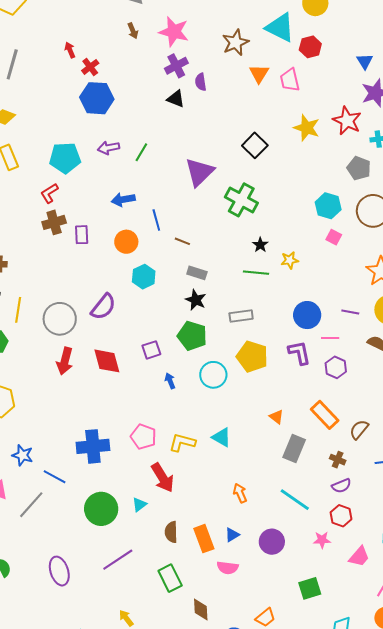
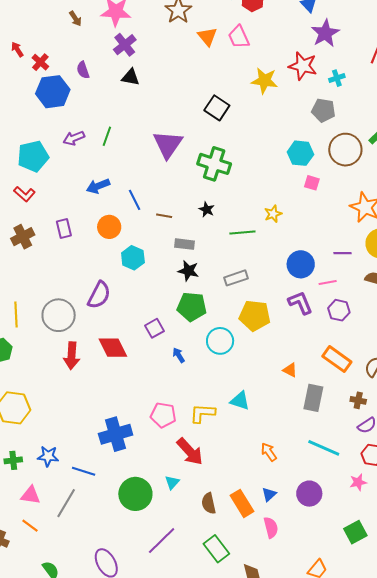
purple semicircle: (201, 82) -> (83, 70), moved
red L-shape: (49, 193) -> (24, 194), turned -95
brown cross: (54, 222) -> (23, 237), moved
black star: (260, 245) -> (207, 209), moved
pink semicircle: (228, 568) -> (271, 528), turned -100

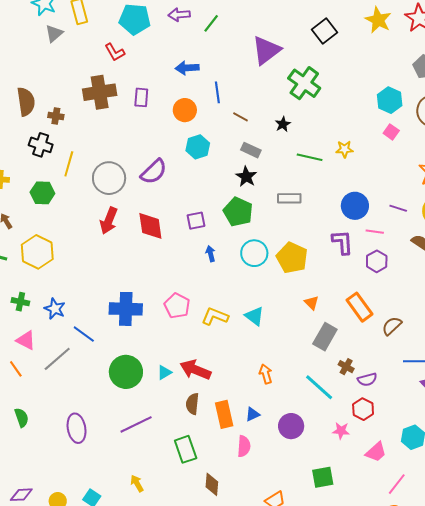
brown cross: (23, 237) -> (100, 92), size x1.4
yellow pentagon: (255, 316) -> (292, 258), moved
brown cross: (358, 400) -> (346, 367), moved
red arrow: (190, 452) -> (195, 370), moved, turned 136

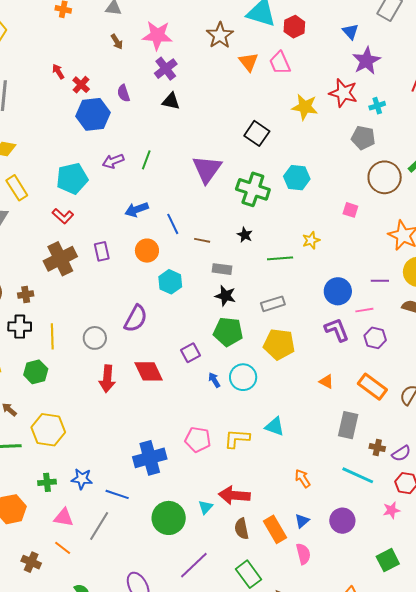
cyan hexagon: (390, 100) -> (297, 178), moved
gray circle: (109, 178) -> (95, 338), size x0.7
cyan circle: (254, 253) -> (243, 377), moved
yellow pentagon: (292, 258) -> (279, 344), moved
orange triangle: (312, 303) -> (326, 382), moved

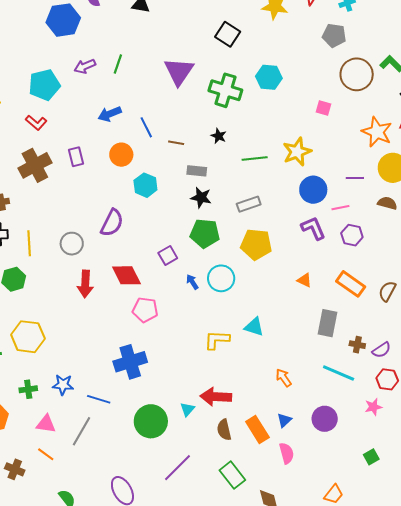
yellow star: (311, 240) -> (297, 152), moved, size x1.6
pink pentagon: (198, 440) -> (145, 310), moved
green square: (388, 560) -> (371, 457), size x0.7

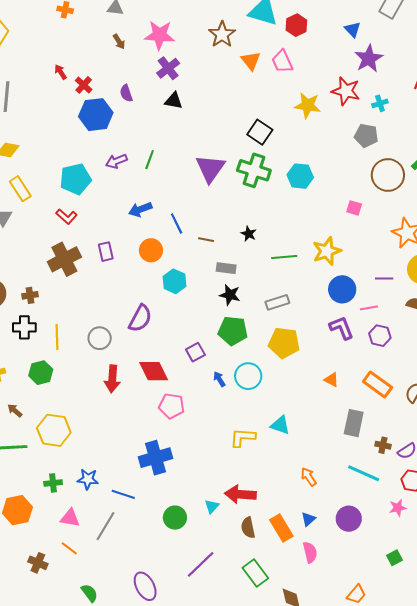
green cross: (225, 90) -> (254, 170), moved
green circle: (151, 421) -> (175, 518), size x0.7

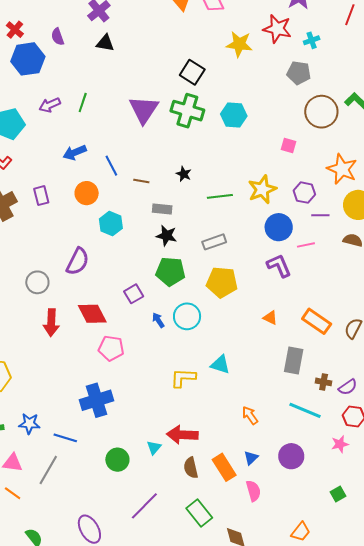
purple hexagon: (380, 336) -> (304, 193), moved

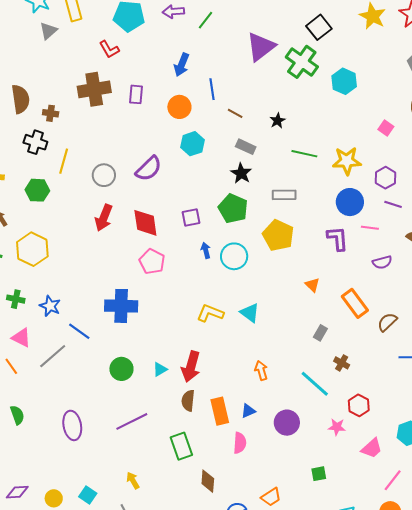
blue arrow: (75, 152) -> (182, 65), turned -65
gray rectangle: (294, 361) -> (320, 333), size x0.6
purple semicircle: (348, 387) -> (382, 262), moved
red arrow: (182, 435) -> (191, 367), turned -96

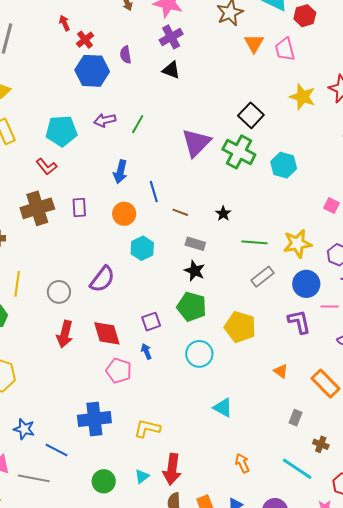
gray rectangle: (284, 195) -> (262, 277), moved, turned -30
blue arrow: (206, 250) -> (146, 351), moved
yellow L-shape: (210, 313) -> (147, 428), moved
gray line: (53, 356) -> (34, 478), turned 60

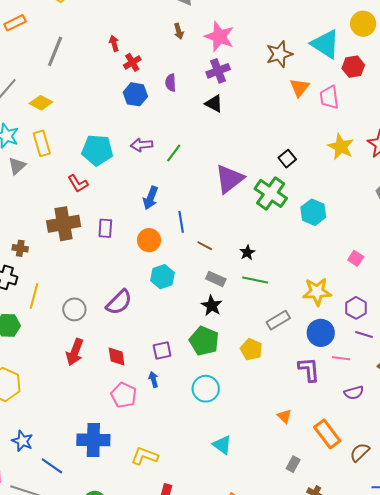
blue hexagon: (92, 71) -> (135, 94), size x0.7
black square: (251, 115) -> (287, 159), size x0.7
green line: (254, 242) -> (255, 280), moved
yellow pentagon: (240, 327) -> (251, 349), moved, size x0.7
red diamond: (107, 333) -> (117, 357), size x0.7

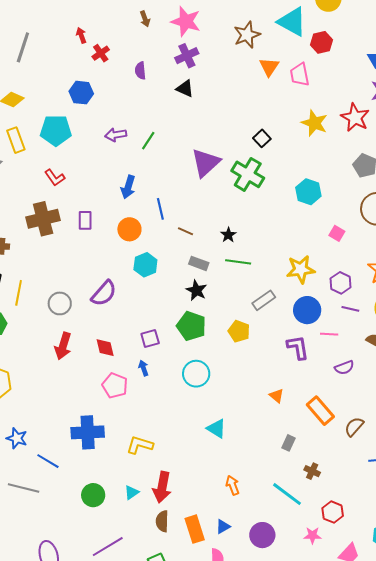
blue hexagon: (135, 94) -> (81, 93), moved
cyan pentagon: (97, 150) -> (56, 130), moved
cyan hexagon: (313, 212) -> (308, 192), moved

